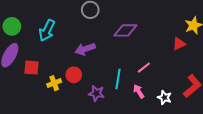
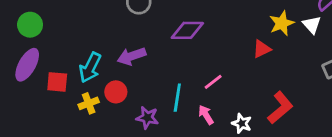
cyan arrow: (47, 30) -> (90, 68), moved

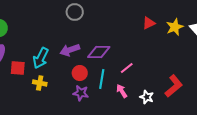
purple diamond: (187, 30) -> (99, 52), moved
red triangle: (262, 49) -> (149, 23), moved
red circle: (116, 92) -> (80, 73), moved
yellow cross: (89, 103) -> (40, 83), turned 32

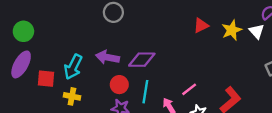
purple arrow: (70, 50) -> (107, 57), turned 30
pink line: (127, 68) -> (189, 89), moved

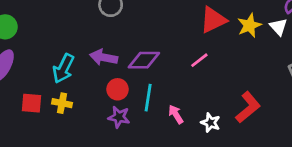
red triangle: (201, 25) -> (213, 20), size x1.5
red square: (46, 79) -> (31, 103), moved
pink line: (189, 89) -> (199, 60), moved

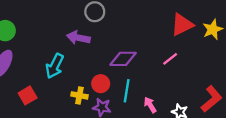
purple arrow: (104, 57) -> (78, 38), moved
red square: (31, 103) -> (28, 95), turned -36
yellow cross: (62, 103) -> (79, 95), moved

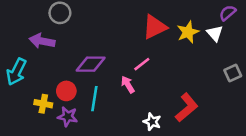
pink arrow: (150, 105) -> (128, 85), moved

